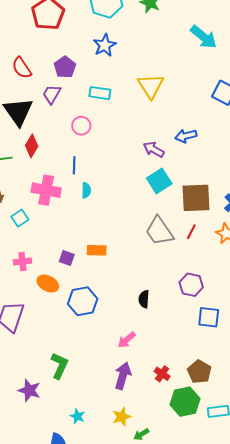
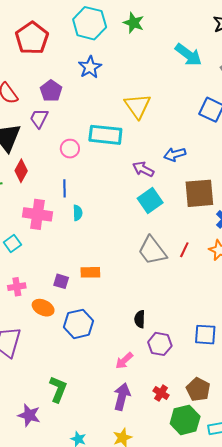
cyan rectangle: (100, 93) -> (105, 135), moved, size x1.5
brown square: (196, 198) -> (199, 193), moved
purple hexagon: (191, 285) -> (160, 344), moved

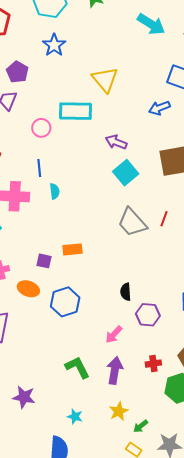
blue arrow: (175, 154) -> (159, 108), moved
green L-shape: (58, 389) -> (77, 367), moved, turned -44
red cross: (161, 393) -> (153, 364), turned -35

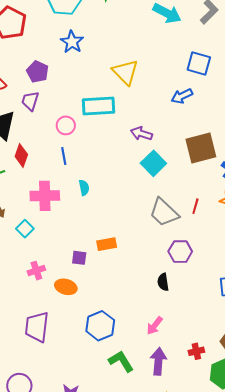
blue line: (39, 168) -> (64, 156), moved
blue hexagon: (65, 302) -> (100, 326), moved
purple hexagon: (148, 315) -> (180, 252), moved

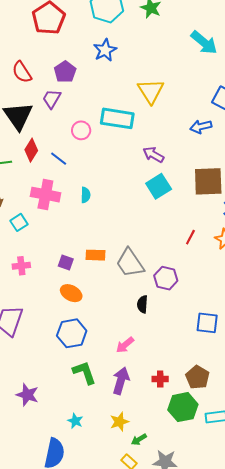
blue line: (64, 156) -> (59, 159), moved, turned -54
gray trapezoid: (164, 212) -> (130, 263), moved
orange ellipse: (66, 287) -> (71, 293), moved

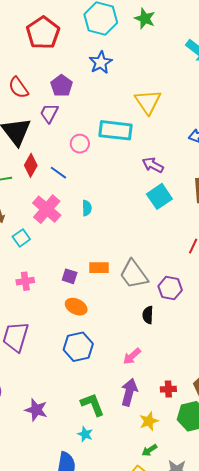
pink cross: (45, 195) -> (47, 209), turned 32
green L-shape: (84, 373) -> (93, 405), moved
yellow star: (119, 422) -> (149, 421), moved

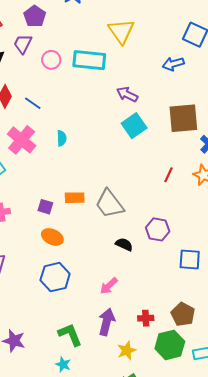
pink circle: (80, 144) -> (51, 60), moved
purple hexagon: (170, 288) -> (158, 229), moved
black semicircle: (148, 315) -> (124, 244), turned 114

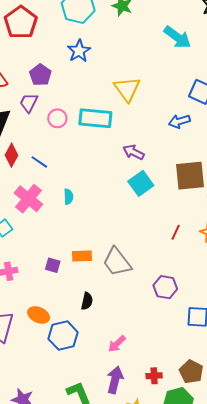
orange ellipse: (52, 237) -> (39, 315), moved
black semicircle: (124, 244) -> (87, 301), moved, turned 78

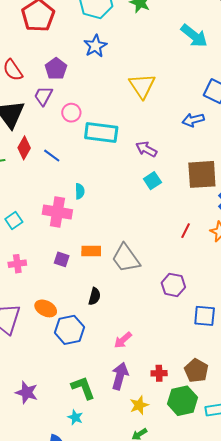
cyan rectangle: (95, 118) -> (101, 132), moved
cyan square: (141, 183) -> (152, 181), size x0.7
pink cross: (28, 199) -> (57, 212), moved, turned -32

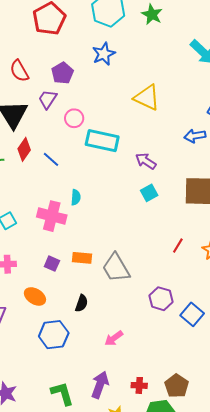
yellow triangle: (142, 86) -> (147, 98), turned -36
orange ellipse: (46, 308) -> (35, 296), moved
blue square: (205, 316) -> (192, 314), moved, turned 30
pink arrow: (123, 340) -> (114, 338), moved

